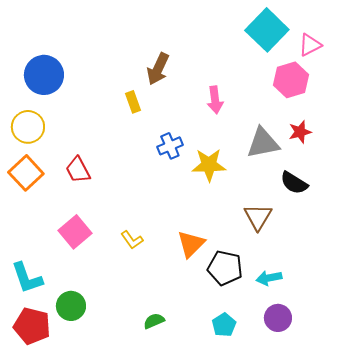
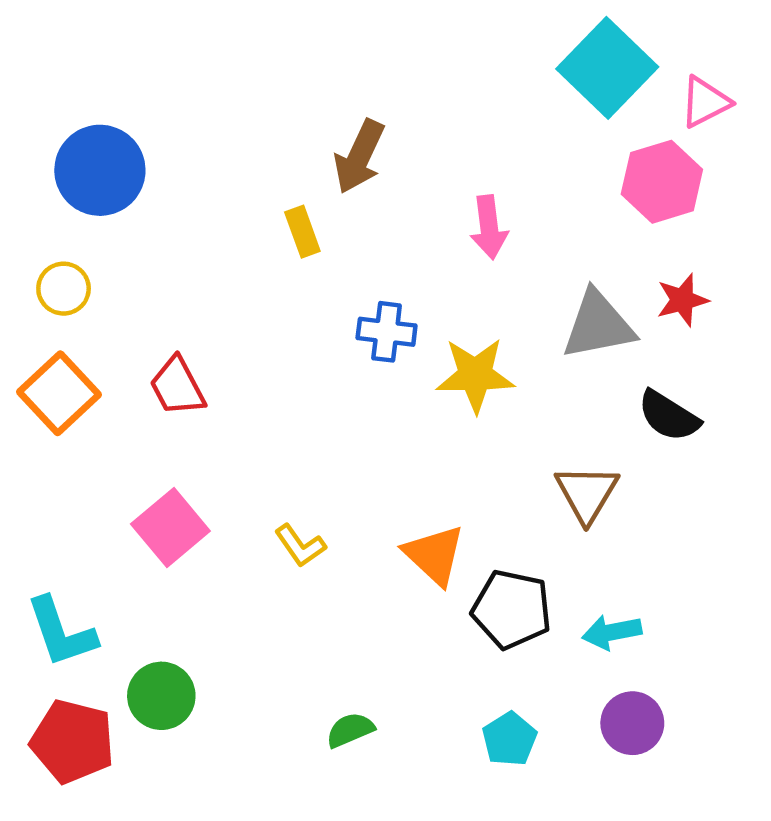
yellow circle: (28, 127) -> (64, 289), size x0.7
blue cross: (170, 146) -> (387, 332), turned 30
orange triangle: (191, 244) -> (434, 555), turned -32

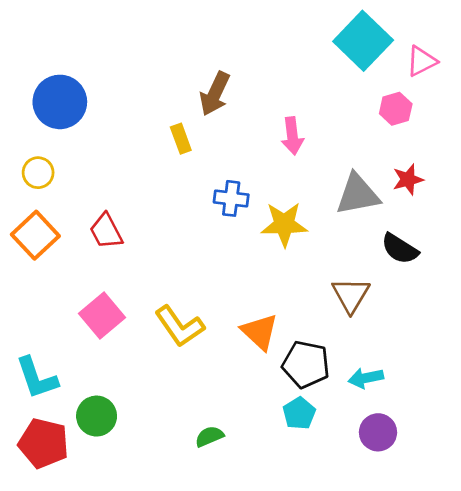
pink hexagon: (662, 182) -> (396, 109), size x0.7
yellow L-shape: (300, 546) -> (179, 326), size x1.6
cyan pentagon: (509, 739) -> (299, 413), moved

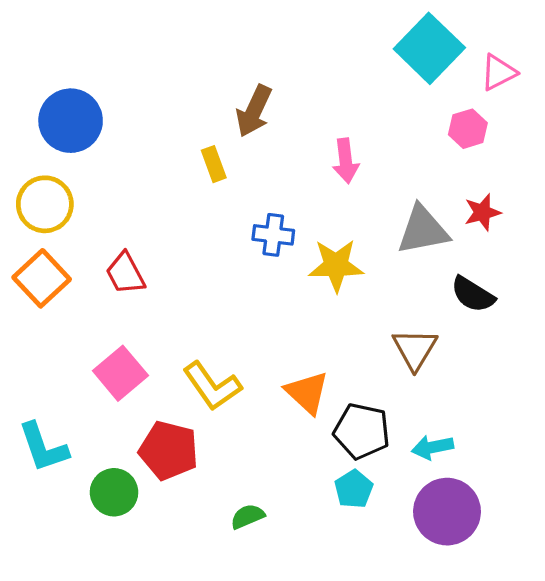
yellow circle: (38, 173) -> (45, 204), size x1.5
purple circle: (378, 432) -> (447, 512), size x1.5
red pentagon: (44, 443) -> (169, 450), moved

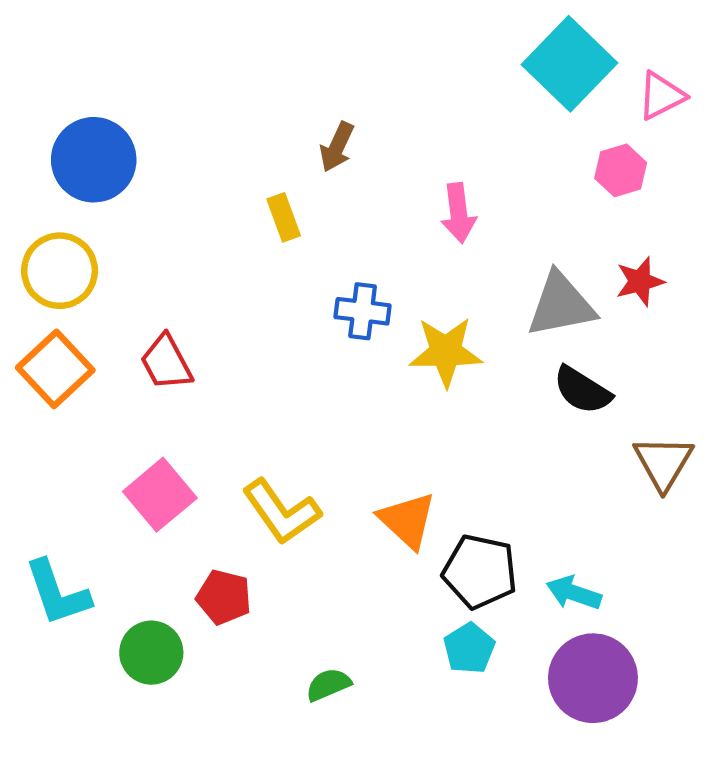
brown arrow: (254, 111) -> (337, 147), size x0.7
black semicircle: (473, 294) -> (582, 390), moved
brown triangle: (415, 349) -> (663, 463), moved
cyan arrow: (433, 447) -> (574, 593), turned 30
red pentagon: (169, 450) -> (224, 597), size x0.7

